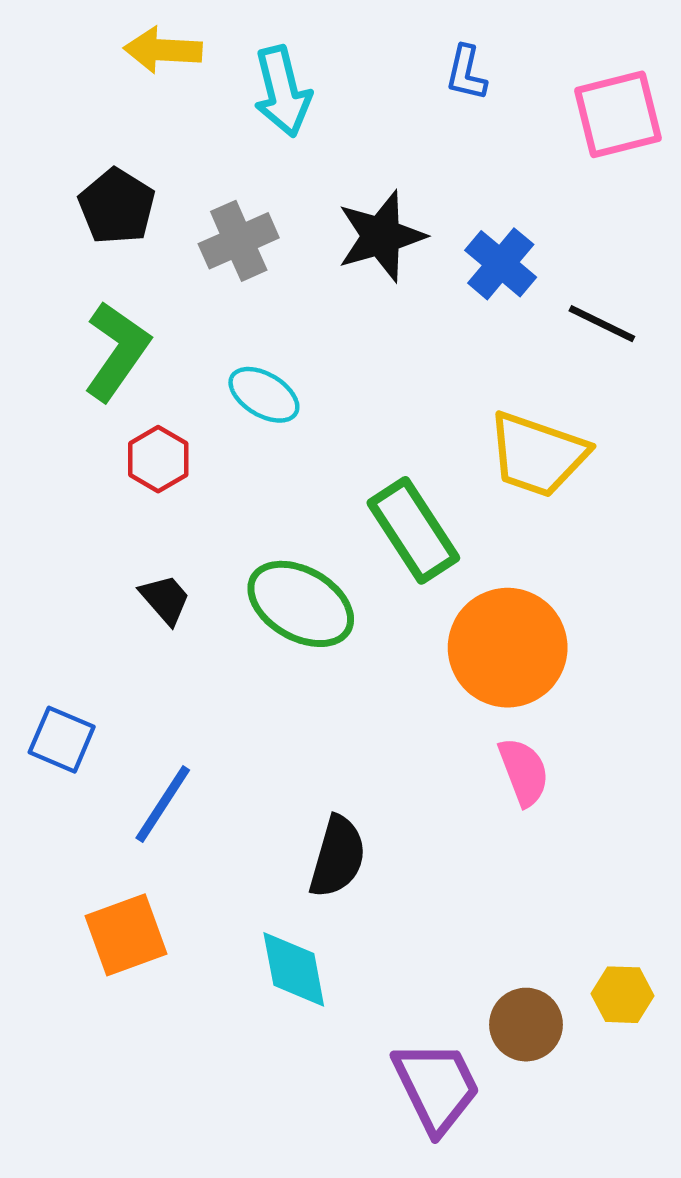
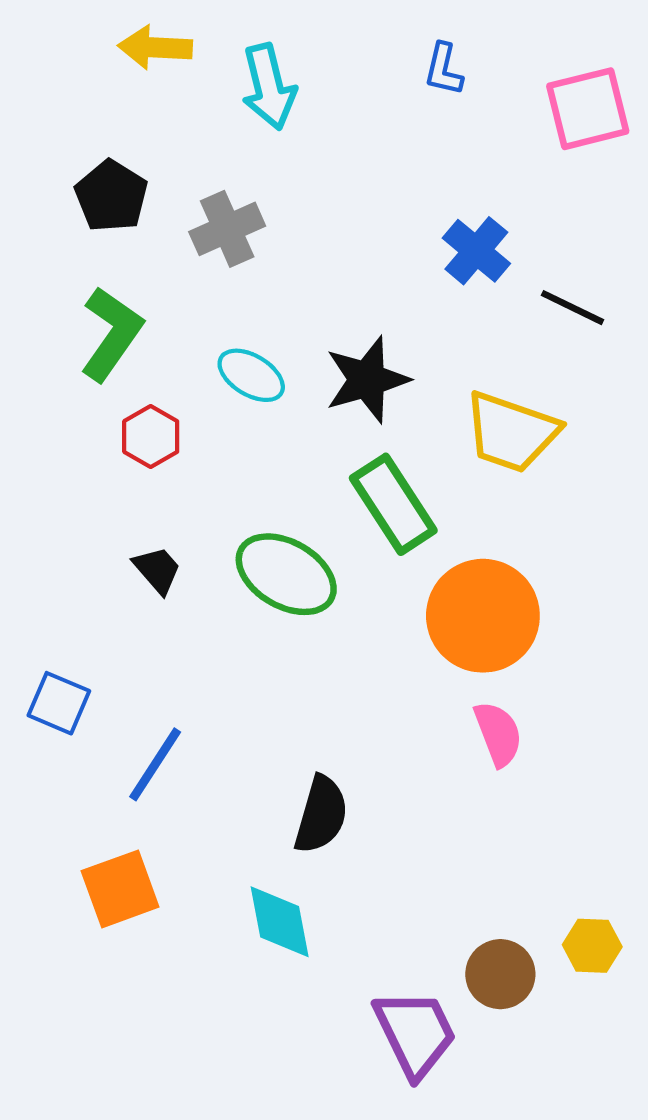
black star: (381, 236) -> (367, 380), moved

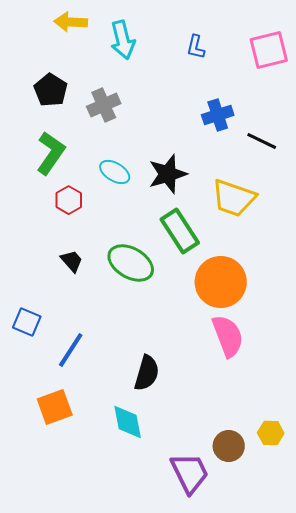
blue L-shape: (444, 69) -> (196, 47), moved
blue cross: (476, 251) -> (218, 115), turned 32
pink semicircle: (498, 734) -> (228, 336), size x1.4

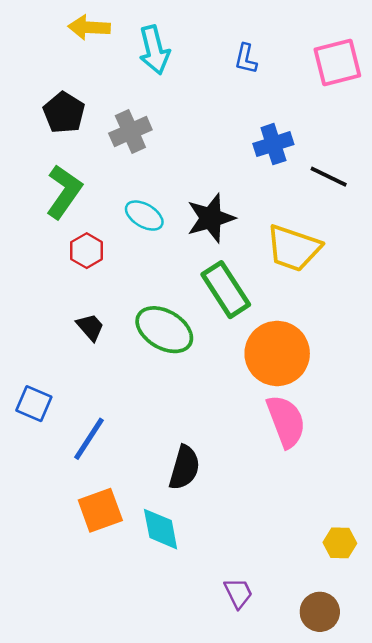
orange square: (55, 407) -> (100, 510), moved
brown circle: (229, 446) -> (320, 612), moved
purple trapezoid: (190, 473) -> (238, 593), size x0.6

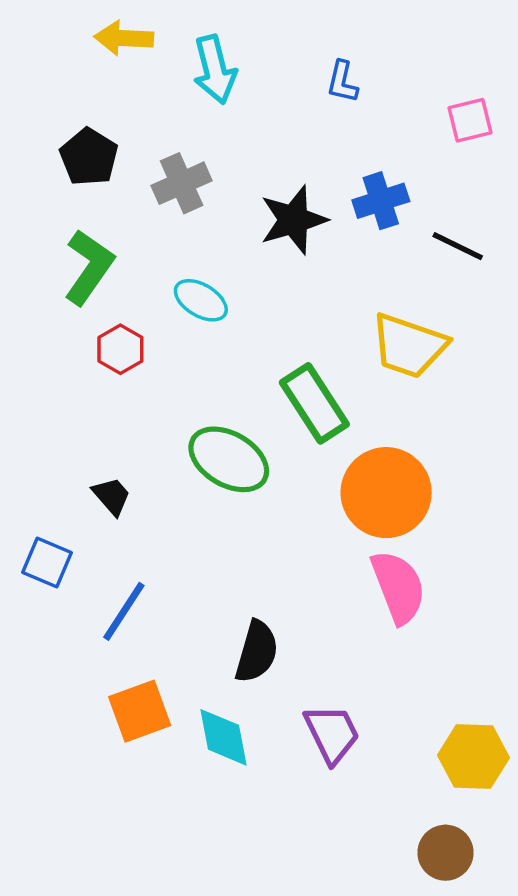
pink square: (337, 63) -> (470, 120), moved, size x0.7
black star: (211, 218) -> (293, 220), moved
black trapezoid: (90, 327) -> (112, 496), moved
yellow hexagon: (340, 543) -> (473, 757), size x1.5
purple trapezoid: (238, 593) -> (332, 734), moved, size x1.4

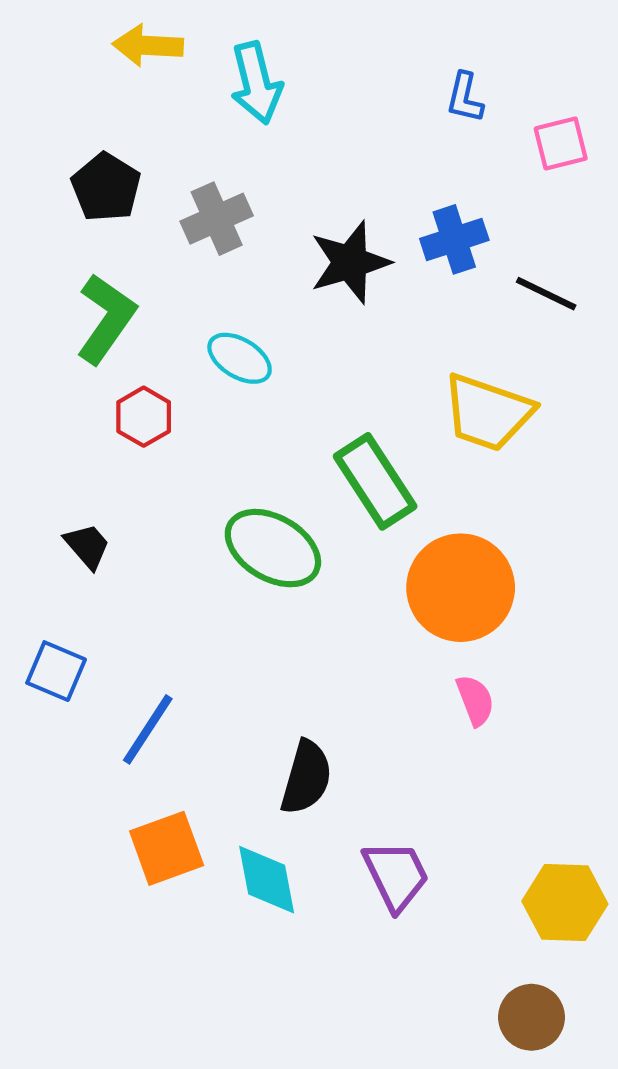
blue L-shape: (342, 82) -> (465, 98), moved
black trapezoid: (112, 496) -> (87, 546), moved
pink semicircle: (398, 587) -> (475, 700), size x0.6

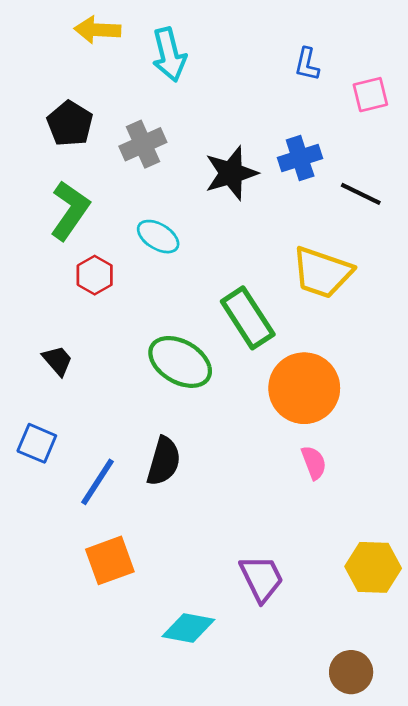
black semicircle: (306, 777) -> (164, 461), moved
cyan diamond: (267, 880) -> (188, 628), moved, turned -69
yellow hexagon: (565, 903) -> (373, 567), moved

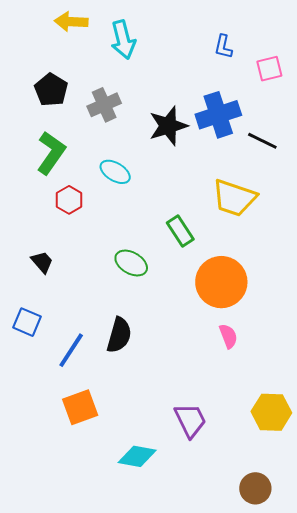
blue cross: (300, 158) -> (218, 115), size x1.4
green rectangle: (248, 318) -> (180, 231), size x0.7
green ellipse: (180, 362) -> (131, 263), size x0.7

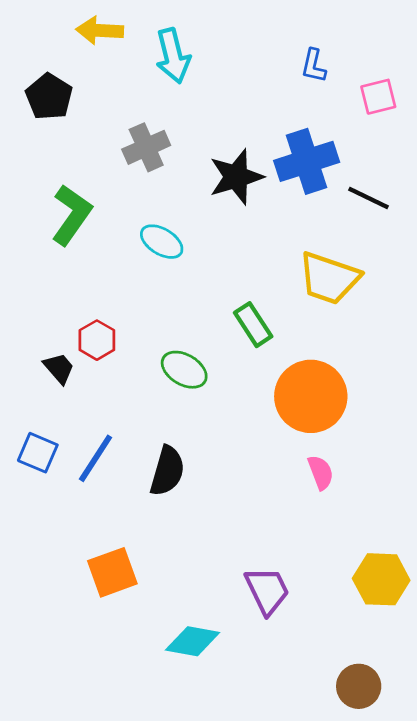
black pentagon: (51, 90) -> (49, 97), moved
red hexagon: (69, 200) -> (97, 340), moved
blue line: (71, 350) -> (96, 458), moved

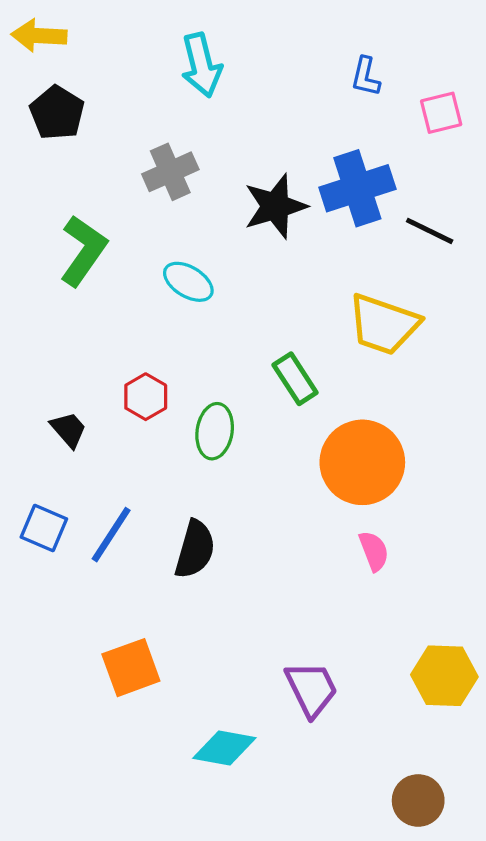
yellow arrow: (100, 31) -> (39, 36), moved
red hexagon: (97, 340) -> (146, 397), moved
green ellipse: (184, 370) -> (215, 431), turned 69

